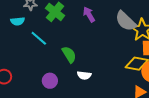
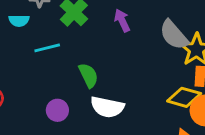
cyan line: (39, 38) -> (47, 48), turned -60
white semicircle: (84, 75) -> (107, 107), size x1.6

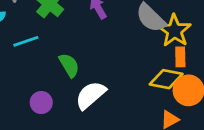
white semicircle: (107, 107) -> (91, 95), turned 132

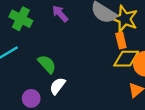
orange rectangle: (180, 57) -> (121, 41), moved
white semicircle: (91, 95) -> (57, 86), moved, size x0.7

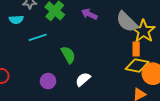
purple arrow: (60, 14) -> (89, 14), turned -35
white semicircle: (57, 86) -> (83, 79), moved

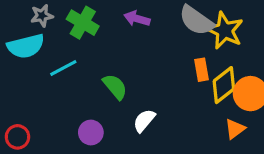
cyan semicircle: (16, 20) -> (26, 46), size x1.6
orange rectangle: (136, 49) -> (201, 70), moved
yellow diamond: (137, 65) -> (224, 85), turned -40

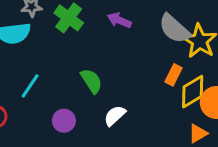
cyan line: (63, 68) -> (30, 86), moved, turned -35
orange rectangle: (201, 70) -> (174, 75), turned 30

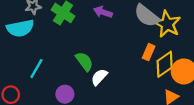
white semicircle: (115, 116) -> (99, 77), moved

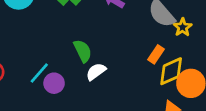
yellow star: (167, 24) -> (183, 27), size x0.6
cyan line: (36, 69) -> (39, 73), moved

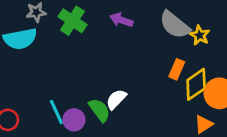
green semicircle: (83, 51) -> (99, 110), moved
cyan line: (39, 73) -> (56, 112), turned -55

